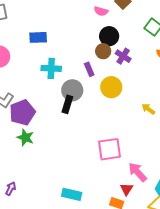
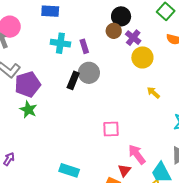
purple rectangle: (89, 69) -> (84, 46), moved
yellow circle: (111, 87) -> (142, 57), moved
gray circle: (72, 90) -> (89, 73), moved
pink square: (109, 149) -> (111, 129), size x0.7

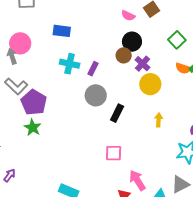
purple rectangle: (84, 46) -> (93, 69), turned 40
black rectangle: (73, 80) -> (117, 113), moved
purple pentagon: (28, 84) -> (34, 102), turned -30
yellow arrow: (153, 93) -> (159, 120), turned 48

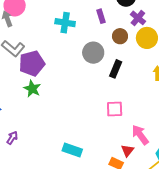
brown circle: (124, 55) -> (120, 36), moved
purple rectangle: (93, 69) -> (101, 16), moved, turned -40
purple pentagon: (34, 102) -> (32, 63), turned 30

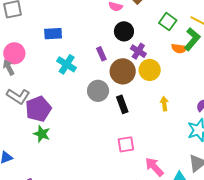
cyan cross: (65, 23) -> (67, 64), turned 30
brown circle: (120, 36) -> (123, 71), size x1.6
black rectangle: (116, 69) -> (122, 104), turned -36

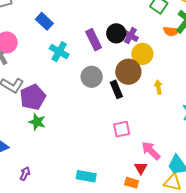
black circle: (124, 31) -> (116, 33), moved
blue rectangle: (53, 34) -> (44, 21), turned 48
purple rectangle: (101, 54) -> (94, 40), size x1.5
brown circle: (123, 71) -> (128, 72), moved

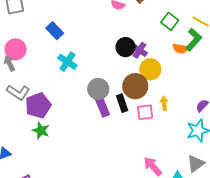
purple rectangle: (94, 40) -> (102, 106), moved
pink square: (122, 129) -> (145, 112), moved

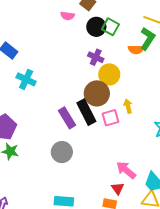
green square: (170, 21) -> (110, 27), moved
black circle: (126, 47) -> (96, 27), moved
gray circle: (98, 89) -> (62, 152), moved
black rectangle: (122, 103) -> (86, 112), size x1.4

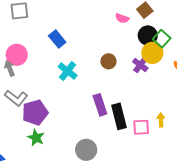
yellow circle: (109, 74) -> (152, 53), moved
brown circle: (97, 93) -> (108, 61), moved, size x0.6
purple rectangle: (67, 118) -> (100, 105), moved

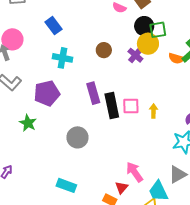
green square: (162, 39) -> (158, 30), turned 36
cyan cross: (68, 71) -> (62, 58), turned -30
purple pentagon: (35, 112) -> (47, 93), moved
pink square: (141, 127) -> (131, 106), moved

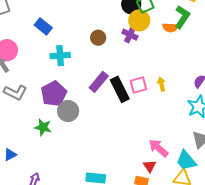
purple rectangle: (93, 93) -> (99, 82), turned 70
gray circle: (77, 137) -> (68, 111), moved

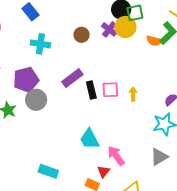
purple cross: (130, 35) -> (109, 29), moved
black rectangle: (120, 89) -> (91, 90), size x0.7
cyan trapezoid: (186, 161) -> (90, 139), moved

